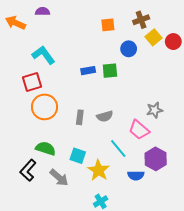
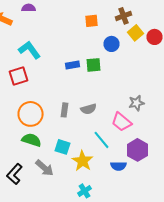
orange circle: (45, 107) -> (30, 114), moved
black L-shape: (28, 170) -> (14, 174), moved

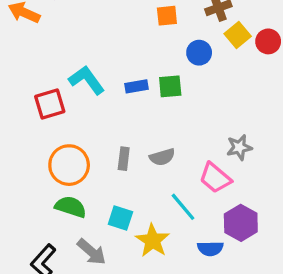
cyan L-shape: (30, 50) -> (87, 80), moved

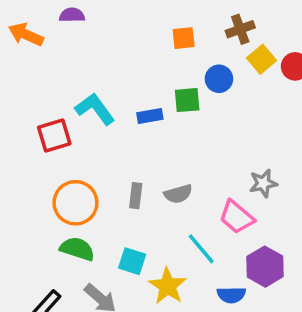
green square: (170, 86) -> (187, 100), moved

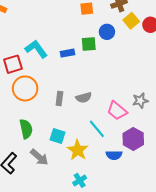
gray star: (263, 183) -> (140, 101), moved
orange circle: (75, 203) -> (25, 88), moved
green semicircle: (77, 249) -> (26, 129), turned 60

